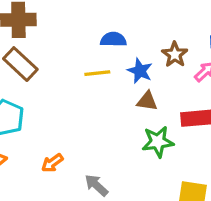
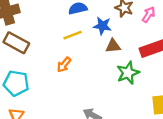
orange arrow: (52, 163) -> (64, 65), moved

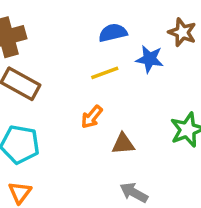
brown triangle: (113, 46) -> (123, 144), moved

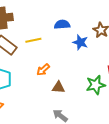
yellow line: (105, 73) -> (33, 40), moved

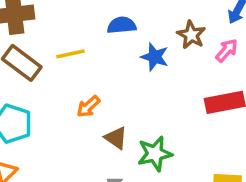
green star: (96, 85) -> (155, 154), moved
brown triangle: (58, 87) -> (116, 138), turned 32

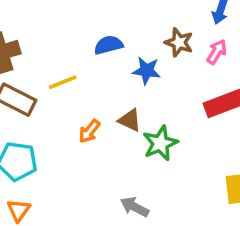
brown triangle: (116, 138) -> (130, 120), moved
green star: (155, 154) -> (160, 143), moved

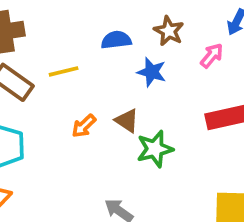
brown star: (179, 42) -> (169, 31), moved
pink arrow: (217, 52) -> (212, 56), moved

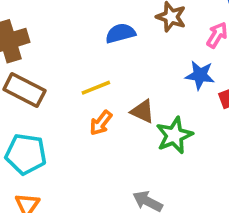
yellow line: (64, 71) -> (96, 88), moved
blue star: (152, 72) -> (200, 75), moved

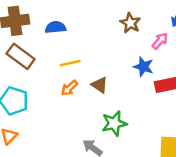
blue semicircle: (120, 33) -> (55, 27), moved
green star: (174, 135) -> (114, 123), moved

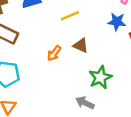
yellow line: (70, 63) -> (70, 16), moved

